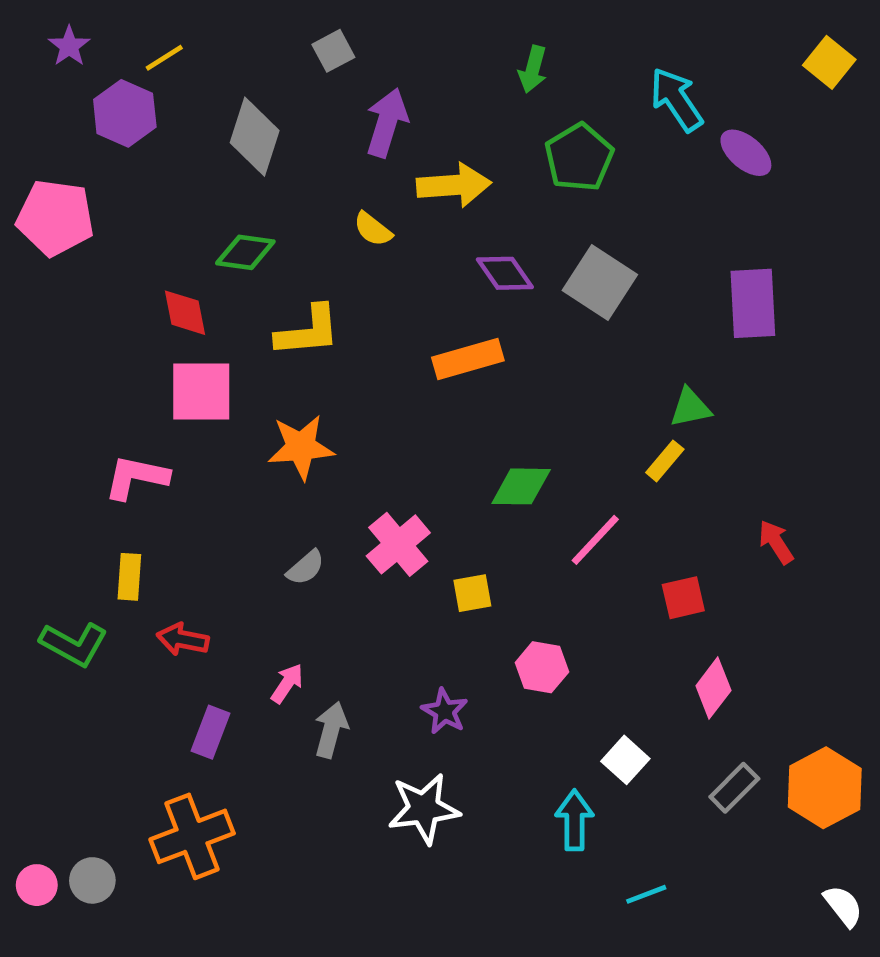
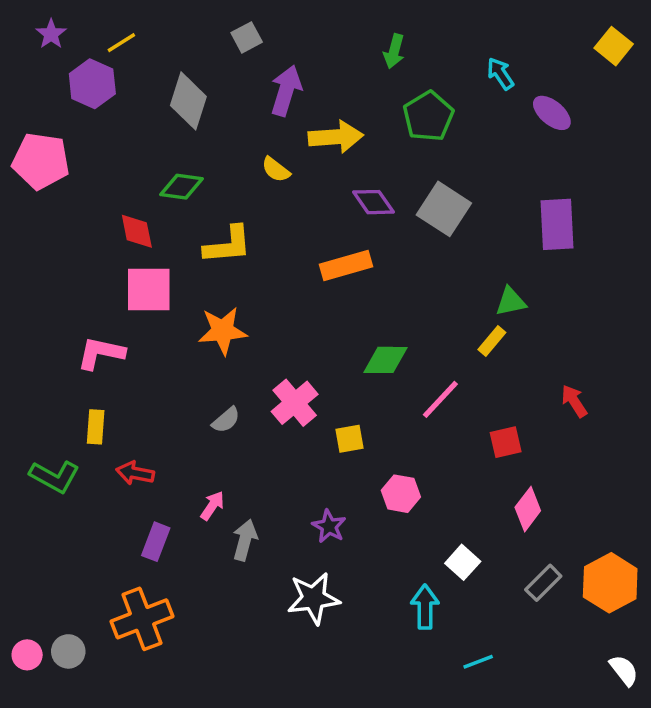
cyan arrow: (676, 99) -> (500, 73), size x0.7

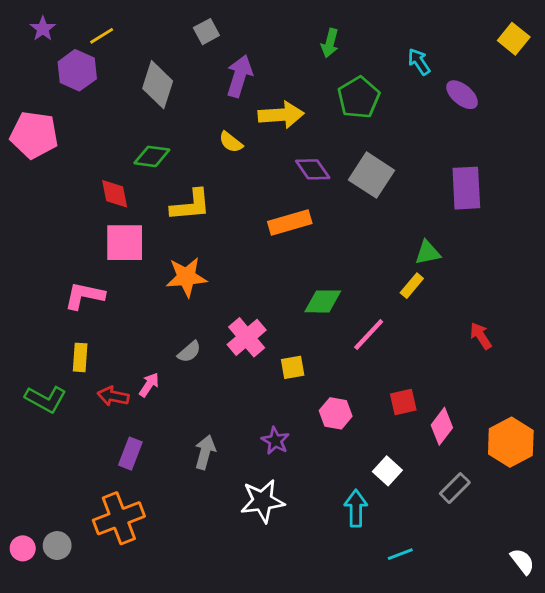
red square: (506, 442) -> (403, 402), moved
pink arrow: (212, 506) -> (149, 385), moved
orange hexagon: (610, 583) -> (511, 442), moved

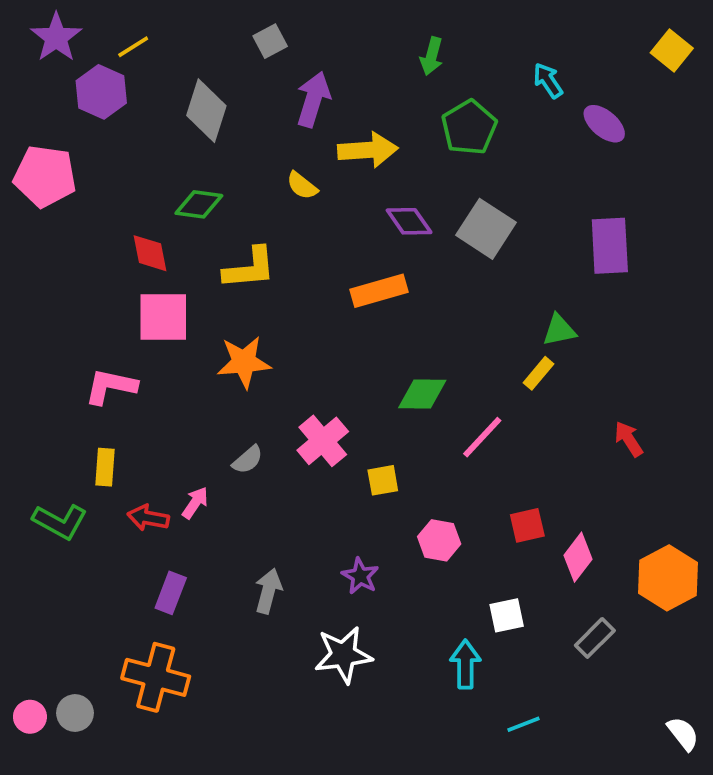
purple star: (43, 29) -> (56, 37), size x1.5
white square: (387, 471) -> (507, 615), turned 36
orange cross: (119, 518) -> (156, 677), turned 36

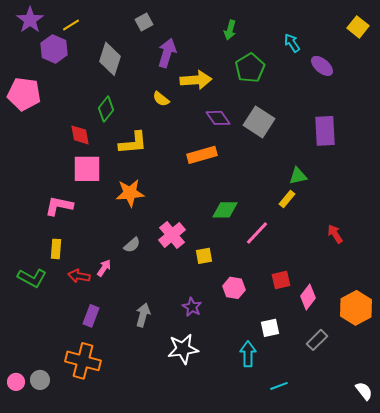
green diamond: (199, 204) -> (106, 109), turned -60

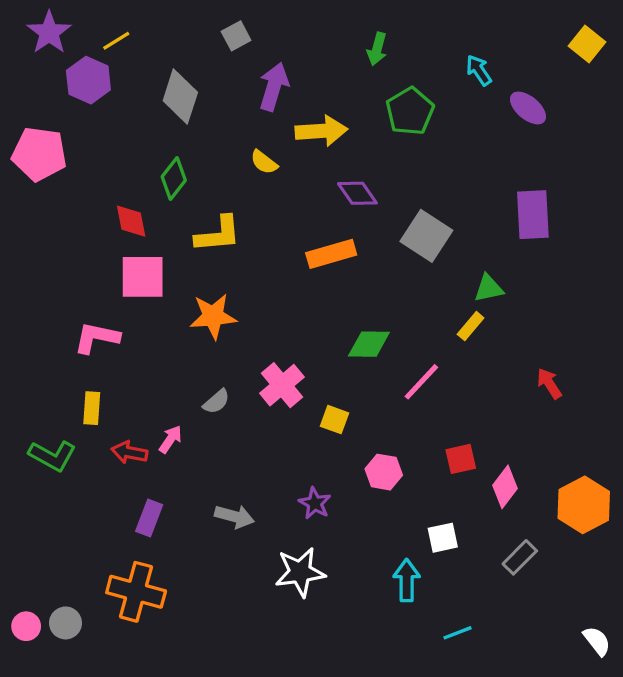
gray square: (259, 122) -> (426, 236), moved
yellow square: (204, 256) -> (334, 420), turned 30
gray arrow: (143, 315) -> (234, 516), turned 90

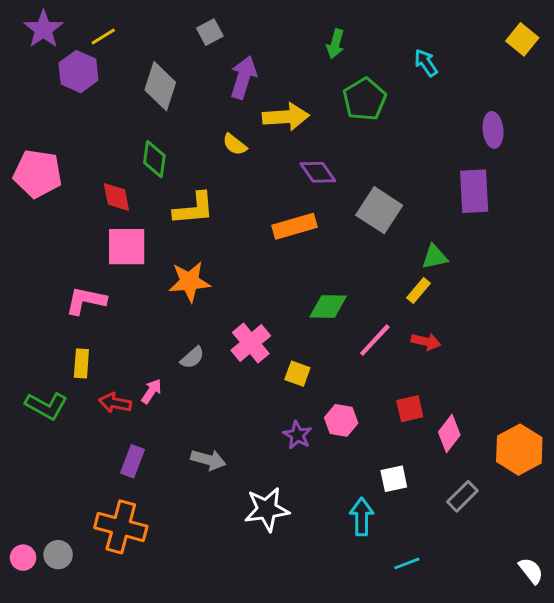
purple ellipse: (528, 108) -> (493, 130), moved, turned 44
pink pentagon: (39, 154) -> (38, 174), moved
green diamond: (174, 179) -> (154, 159), turned -30
red arrow: (549, 384) -> (426, 342), moved, turned 136
purple star: (315, 503) -> (297, 435), moved

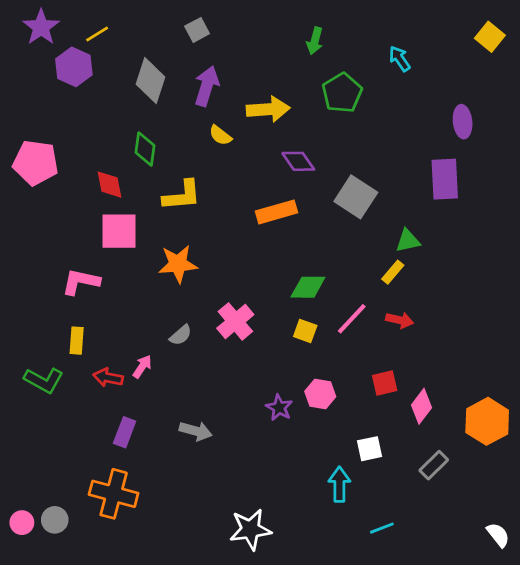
purple arrow: (243, 77) -> (207, 86), moved
yellow square: (297, 374) -> (305, 331), moved
white star: (267, 509) -> (250, 529), moved

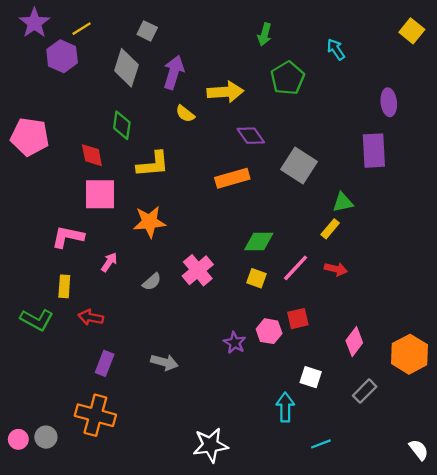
gray square: (197, 30) -> (147, 31), moved, turned -36
pink arrow: (142, 367) -> (109, 262), moved
red square: (385, 383) -> (298, 319), moved
white square: (369, 449) -> (311, 377), turned 30

